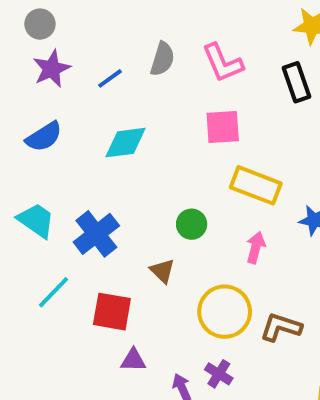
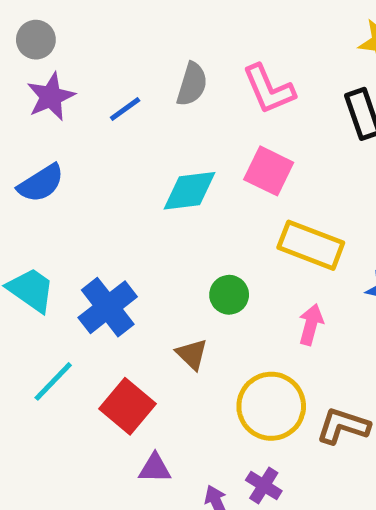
pink square: (223, 127) -> (269, 171), turned 30
cyan diamond: (125, 143) -> (189, 191), moved
red square: (112, 312) -> (128, 406), turned 30

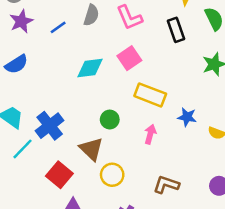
pink square: (269, 171) -> (129, 58), turned 30
brown triangle: (192, 354) -> (91, 149), size x1.5
cyan line: (53, 381) -> (23, 149), moved
yellow circle: (271, 406) -> (112, 175), moved, size x0.7

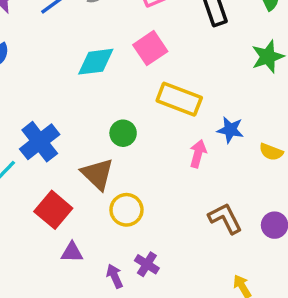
pink arrow: (150, 134) -> (198, 154), moved
brown L-shape: (166, 185) -> (225, 218), moved, turned 45

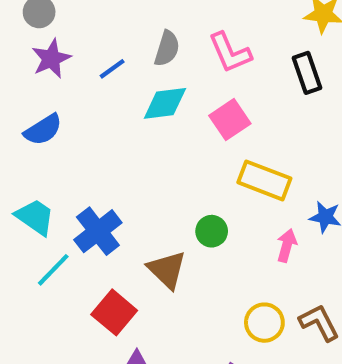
cyan diamond: (96, 62) -> (165, 103), moved
green circle: (123, 133) -> (212, 231), moved
yellow circle: (126, 210) -> (264, 323), moved

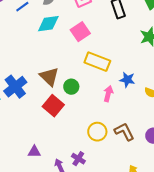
brown triangle: (167, 270) -> (49, 77), moved
red square: (114, 312) -> (53, 106), moved

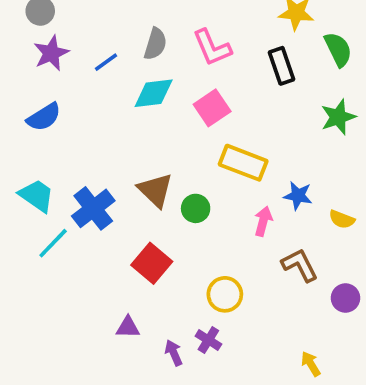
red square: (53, 106) -> (152, 263), moved
yellow circle: (97, 132) -> (225, 294), moved
brown L-shape: (124, 132) -> (300, 265), moved

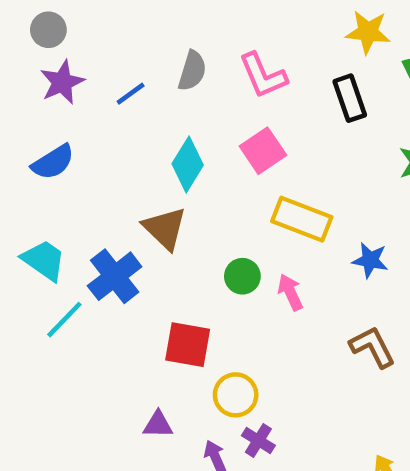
cyan diamond: (154, 93) -> (188, 164), moved, turned -51
brown triangle: (155, 190) -> (165, 228), moved
pink arrow: (263, 221) -> (290, 292), moved, turned -40
red square: (152, 263) -> (188, 345), turned -30
yellow circle: (225, 294) -> (236, 395), moved

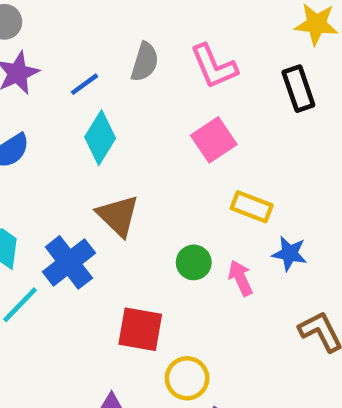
cyan diamond: (188, 164) -> (100, 138), moved
yellow rectangle: (302, 219) -> (252, 207), size x0.7
blue star: (370, 260) -> (290, 254), moved

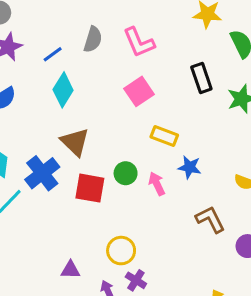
black rectangle: (298, 89) -> (201, 78), moved
red square: (140, 329) -> (90, 188), moved

